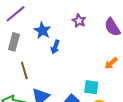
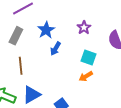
orange arrow: (111, 63) -> (86, 76), moved
cyan square: (91, 87) -> (89, 58), moved

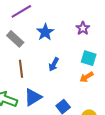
gray rectangle: (16, 36) -> (15, 39), turned -72
blue arrow: (55, 49) -> (54, 64), moved

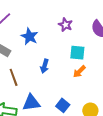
blue triangle: (33, 97) -> (31, 103), turned 36

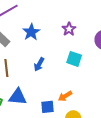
orange arrow: (79, 72) -> (65, 96), moved
blue square: (63, 105) -> (47, 107), turned 32

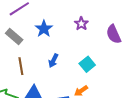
cyan square: (74, 59) -> (87, 64), moved, turned 35

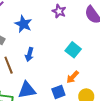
blue arrow: (53, 61) -> (29, 54), moved

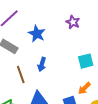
cyan square: (73, 50) -> (86, 61), turned 35

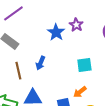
blue star: (37, 34) -> (56, 32), moved

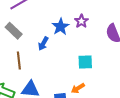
blue arrow: (40, 63) -> (43, 44), moved

